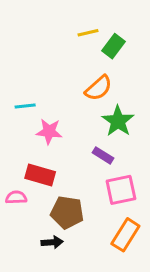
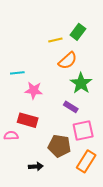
yellow line: (88, 33) -> (55, 40), moved
brown pentagon: (67, 212) -> (59, 146), moved

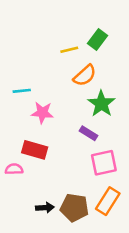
brown pentagon: (59, 146) -> (74, 208), moved

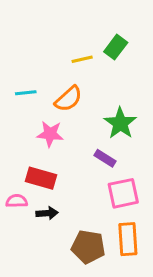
orange semicircle: (85, 75) -> (68, 99), moved
cyan line: (22, 91) -> (26, 93), moved
orange rectangle: (108, 201) -> (128, 239), turned -36
black arrow: (45, 208) -> (47, 213), moved

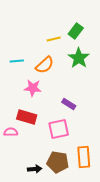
green star: (120, 123) -> (79, 58), moved
pink square: (123, 193) -> (59, 129), moved
black arrow: (47, 213) -> (35, 169), moved

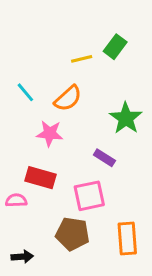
green star: (79, 58) -> (126, 118), moved
cyan line: (17, 61) -> (25, 92), turned 56
brown pentagon: (58, 162) -> (73, 234), moved
black arrow: (35, 169) -> (22, 257), moved

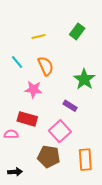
yellow line: (82, 59) -> (38, 37), moved
orange semicircle: (68, 98) -> (46, 66), turned -72
pink square: (89, 196) -> (60, 131), turned -30

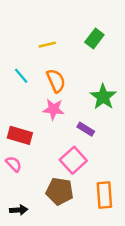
pink star: (33, 89) -> (53, 109), moved
red rectangle: (27, 119) -> (20, 135), moved
pink semicircle: (11, 134) -> (14, 164), turned 48

